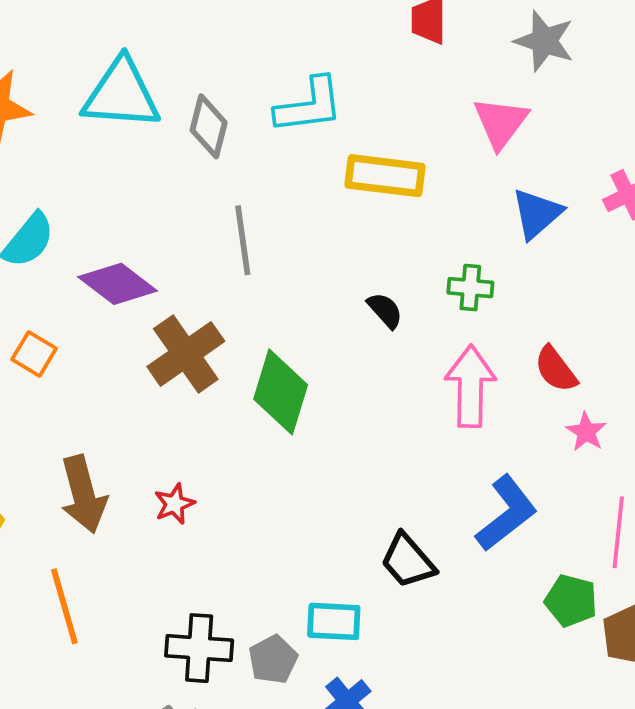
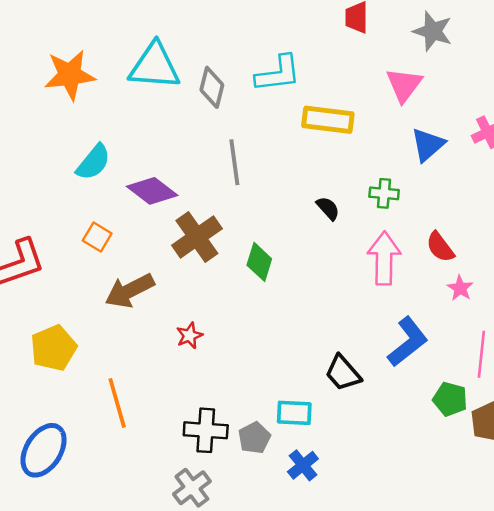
green diamond: (281, 392) -> (259, 262), size x0.7
brown arrow: (83, 494) -> (130, 291), moved, turned 78

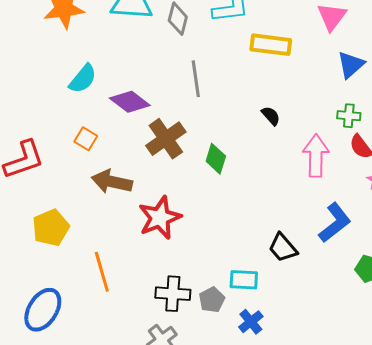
green cross: (384, 193) -> (349, 116), moved
brown arrow: (130, 291) -> (112, 182), turned 39
red star: (189, 336) -> (160, 218), size x2.0

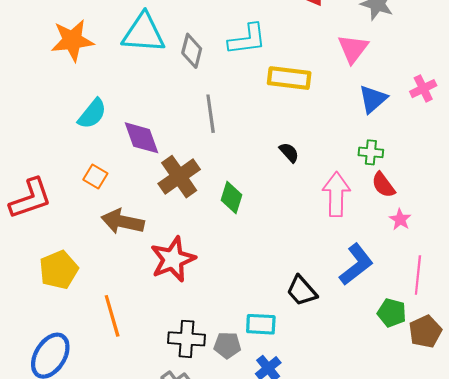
purple diamond: (130, 102) -> (141, 138), turned 33
gray pentagon: (212, 300) -> (227, 345), turned 30

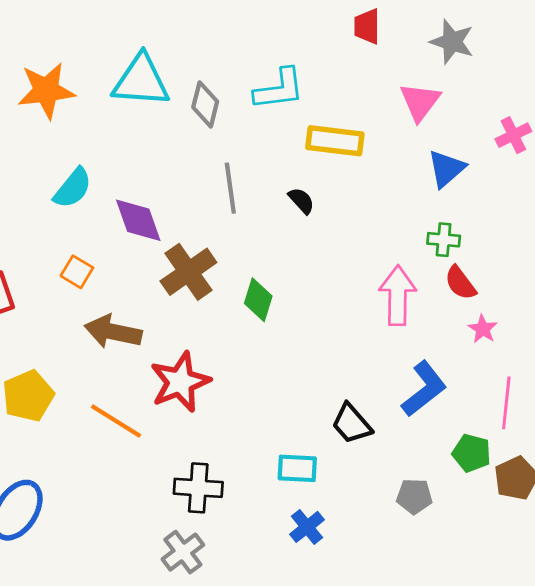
pink cross: (423, 89) -> (513, 135), moved
black semicircle: (289, 152) -> (301, 201), moved
orange line: (112, 316) -> (116, 421), moved, turned -42
gray pentagon: (227, 345) -> (414, 496), moved

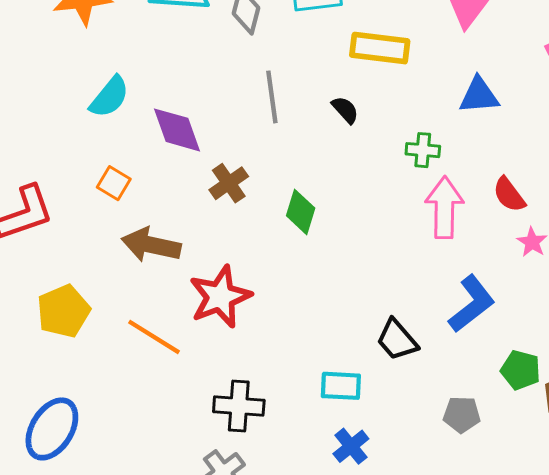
blue triangle: (446, 169) -> (479, 95), moved, turned 36
green cross: (444, 240) -> (423, 150), moved
brown cross: (188, 272) -> (229, 183), size x0.7

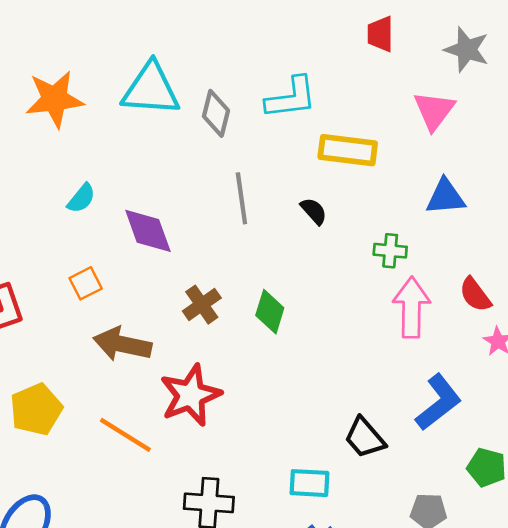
cyan semicircle: (109, 97) -> (81, 198), size x0.7
orange square: (114, 183) -> (86, 283), turned 32
brown cross: (229, 183) -> (202, 305), moved

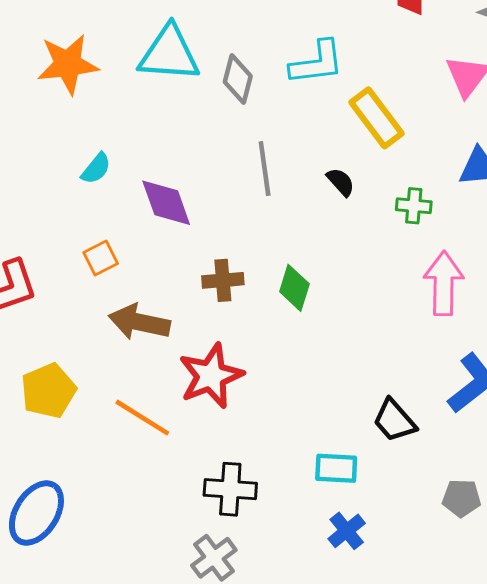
yellow rectangle: (348, 150) -> (376, 118), turned 46
green cross: (390, 251) -> (414, 206), moved
brown cross: (202, 305) -> (223, 280), turned 30

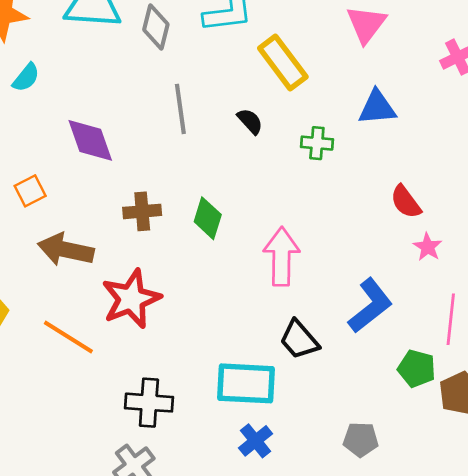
cyan semicircle: (96, 169) -> (26, 78), moved
pink arrow: (444, 283) -> (281, 256), moved
cyan rectangle: (336, 468) -> (246, 383), size x1.5
gray pentagon: (461, 498) -> (361, 439), moved

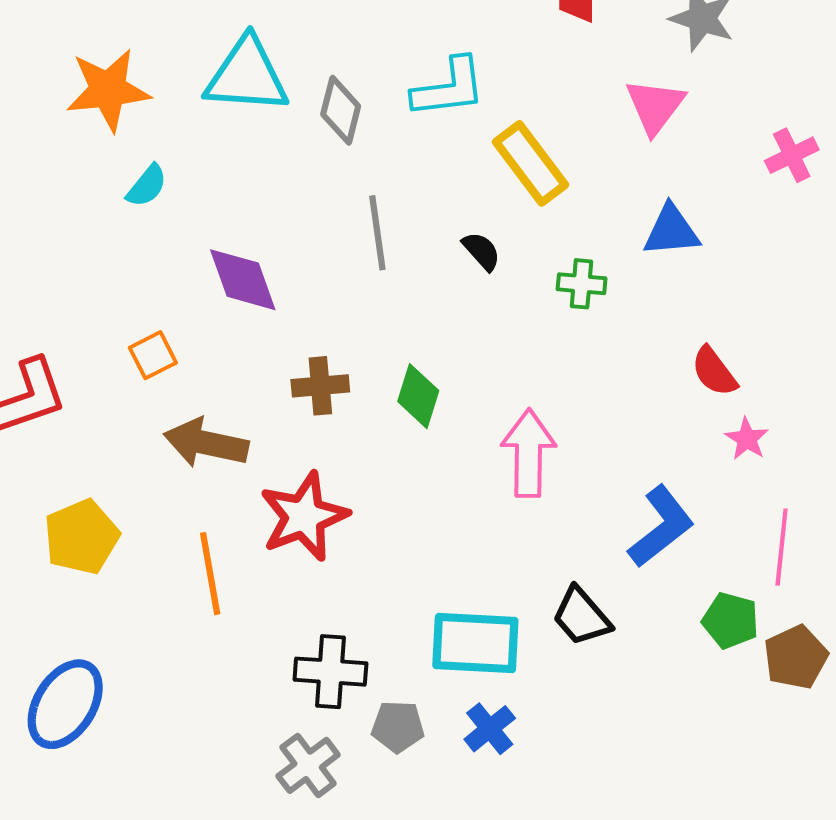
orange line: (68, 337) -> (210, 574), turned 48
black trapezoid: (299, 340) -> (582, 616), moved
gray pentagon: (361, 439) -> (398, 727), moved

